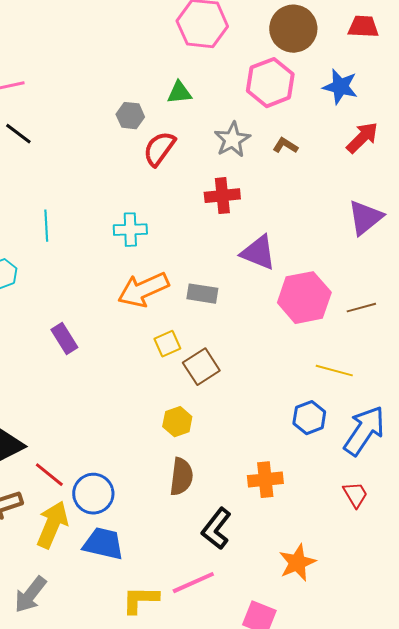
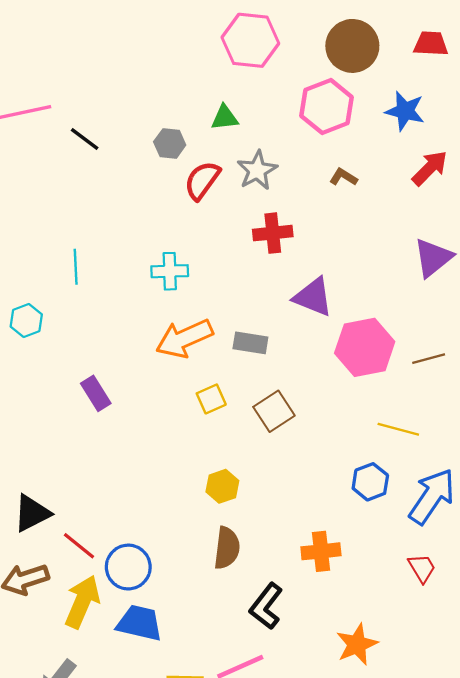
black line: (18, 134) -> (85, 139), moved
gray star: (232, 140) -> (257, 170), moved
brown square: (201, 367) -> (274, 411), moved

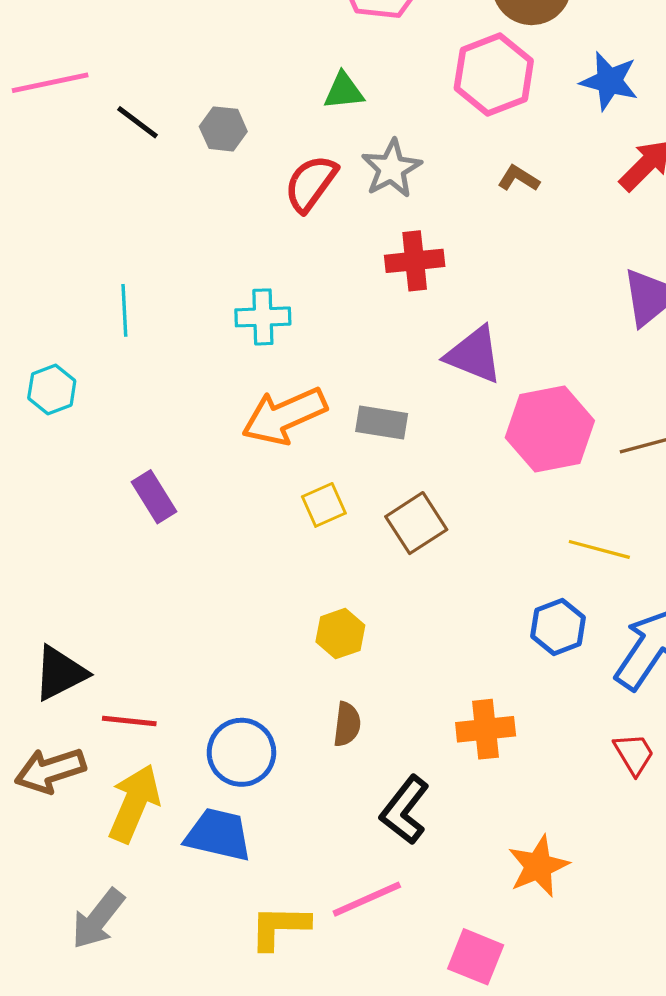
gray hexagon: (170, 143) -> (223, 129), moved
red line: (79, 546) -> (129, 721), turned -33
brown semicircle: (227, 548) -> (347, 724), size x0.7
blue circle: (128, 567) -> (241, 752), moved

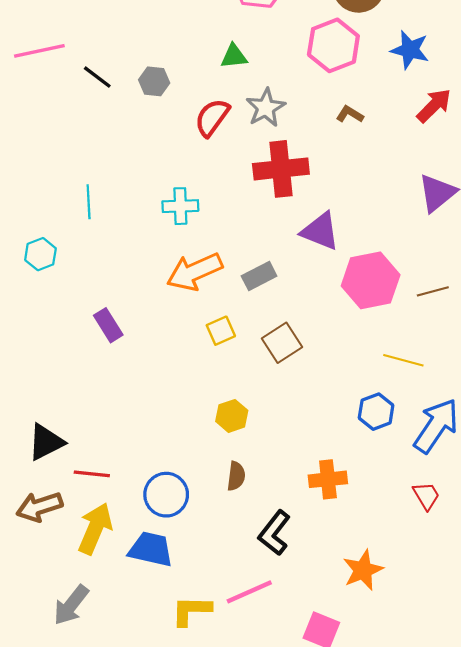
red cross: (415, 261) -> (281, 169), size x1.4
gray rectangle: (382, 422) -> (259, 276), turned -36

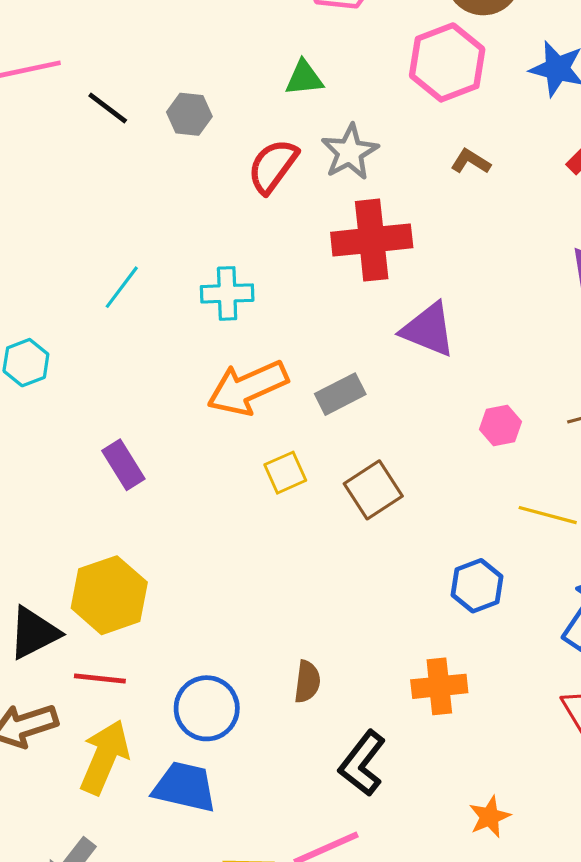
cyan line: (89, 202) -> (122, 287), moved, turned 40
pink hexagon: (371, 280) -> (501, 425), moved, size x0.5
blue hexagon: (376, 412) -> (477, 586), moved
yellow hexagon: (232, 416) -> (109, 595), moved, size x1.6
orange star: (363, 570) -> (490, 817), size x0.7

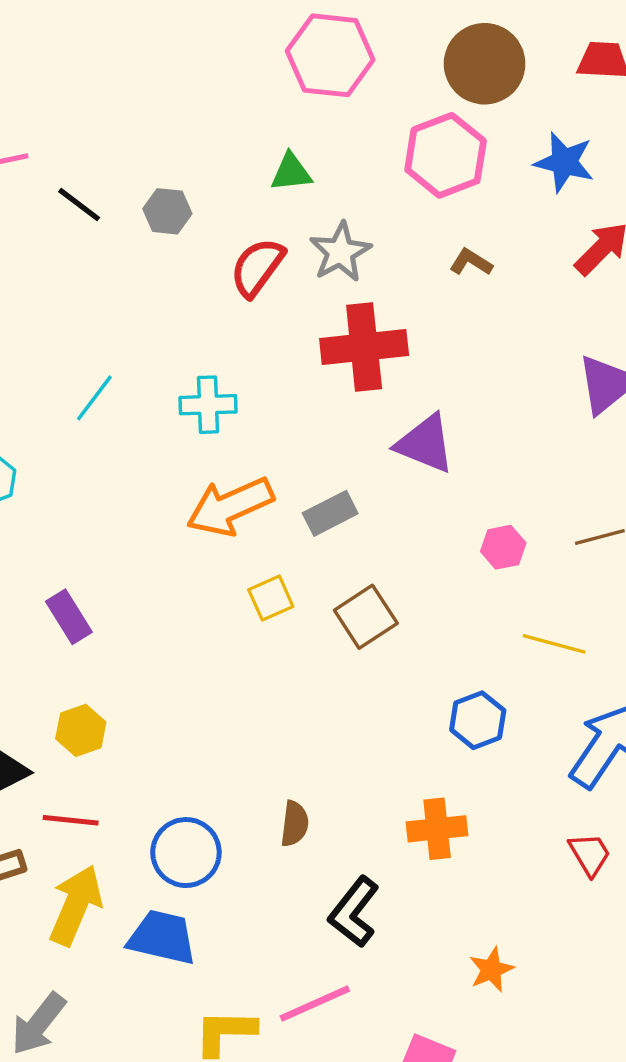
purple rectangle: (123, 465) -> (69, 617), moved
yellow hexagon: (109, 595) -> (81, 730), size x0.6

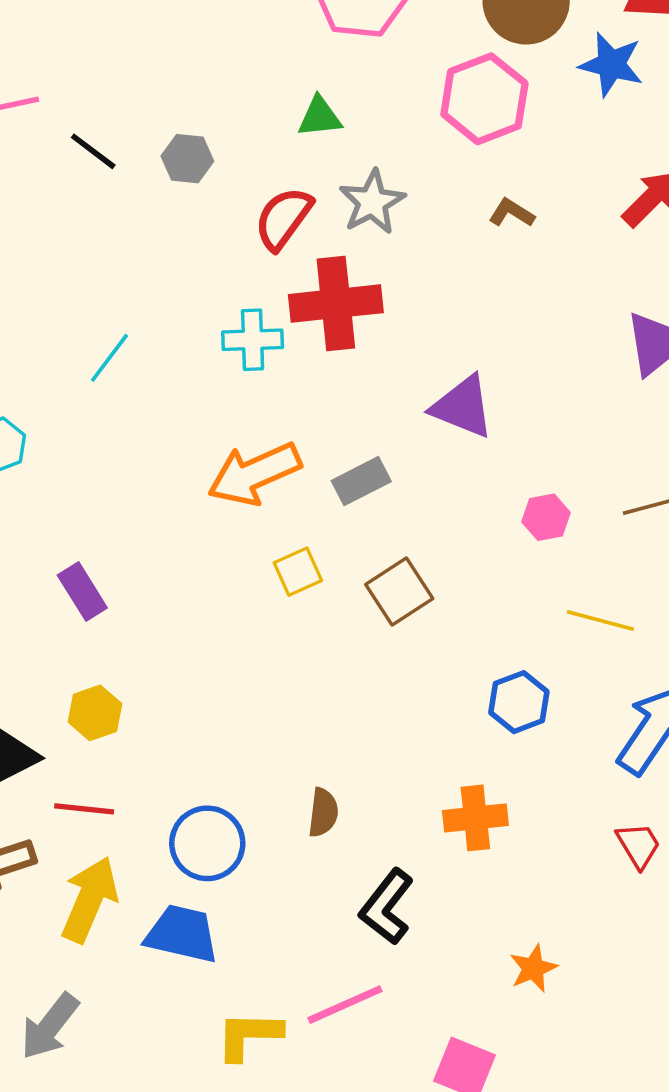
blue star: (564, 162) -> (611, 64), moved
red cross: (364, 347) -> (336, 304), moved
cyan cross: (208, 405) -> (253, 340), moved

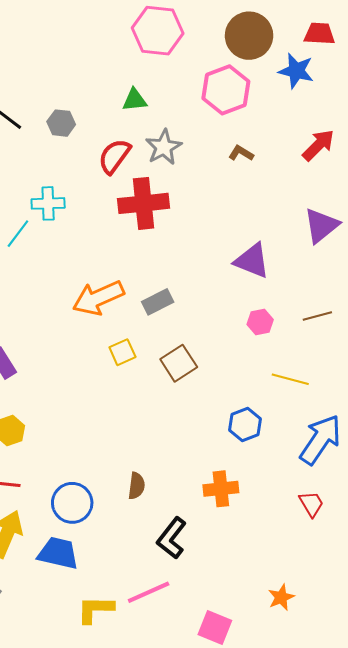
cyan cross: (253, 340) -> (48, 203), moved
purple triangle: (463, 407) -> (252, 261), moved
orange star: (533, 968) -> (281, 597), moved

